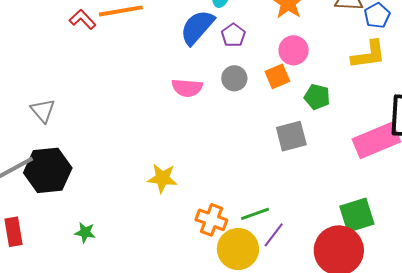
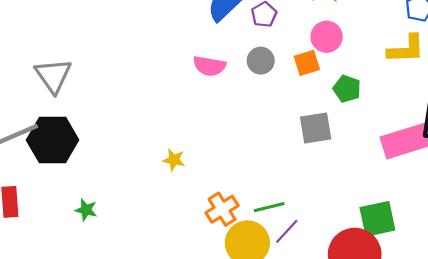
gray triangle: (43, 111) -> (53, 76), size x1.4
yellow star: (162, 178) -> (174, 160), size x0.7
orange cross: (211, 220) -> (222, 209), turned 32

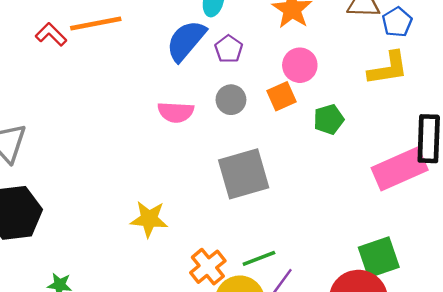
green pentagon: (347, 89) -> (329, 119), turned -30
gray square: (316, 128) -> (244, 174), moved, size x1.4
yellow star: (174, 160) -> (149, 219), size x1.5

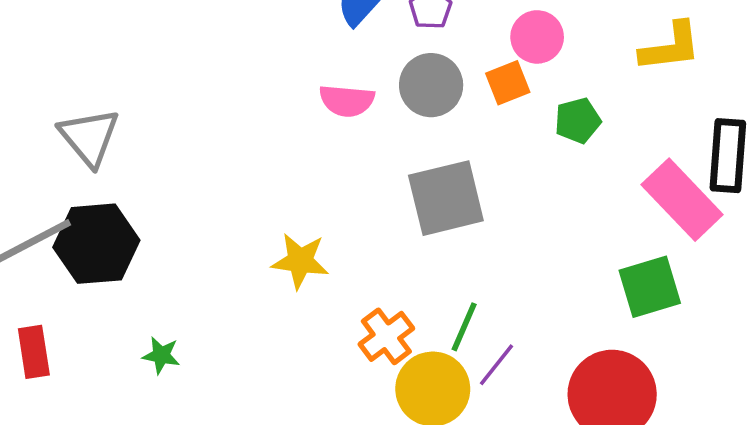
gray circle: (231, 100) -> (431, 85), size x1.4
pink rectangle: (400, 169) -> (682, 200), turned 68
green square: (379, 257) -> (650, 287), moved
green line: (259, 258) -> (464, 327), turned -48

